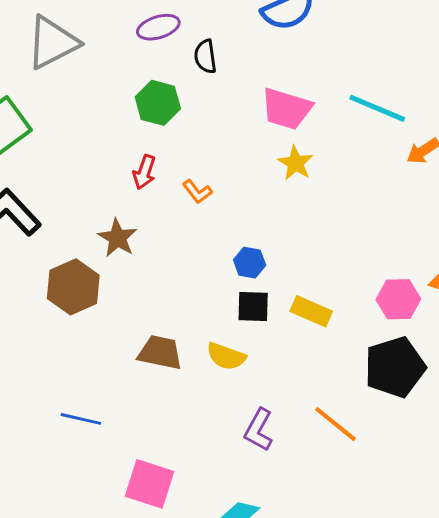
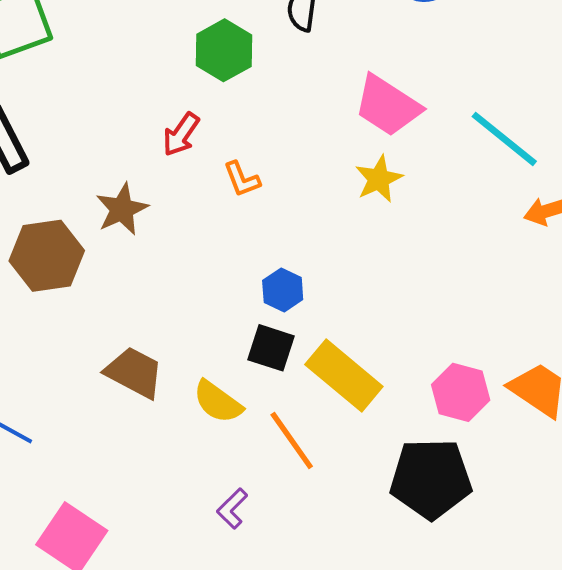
yellow rectangle: (311, 311) -> (344, 375), size x1.4
orange line: (335, 424) -> (292, 441), moved
purple L-shape: (259, 430) -> (232, 509), size x0.7

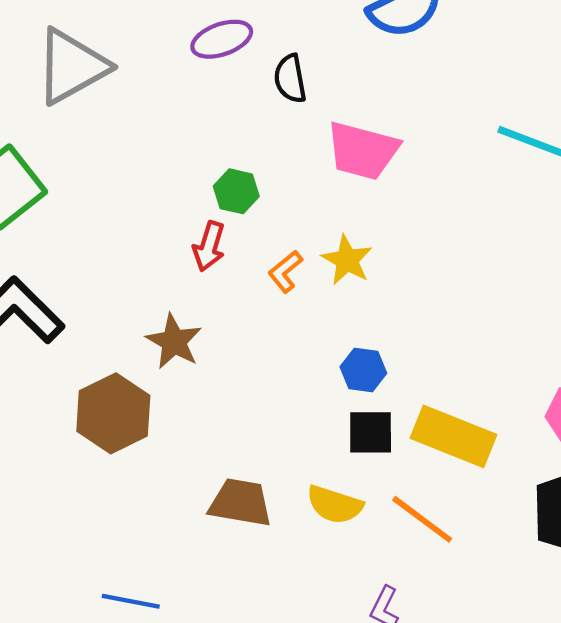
green hexagon: (224, 50) -> (236, 191), moved, size x0.7
pink trapezoid: (388, 106) -> (362, 151), moved
orange L-shape: (242, 179) -> (285, 271), turned 90
yellow star: (379, 179) -> (347, 260), moved

